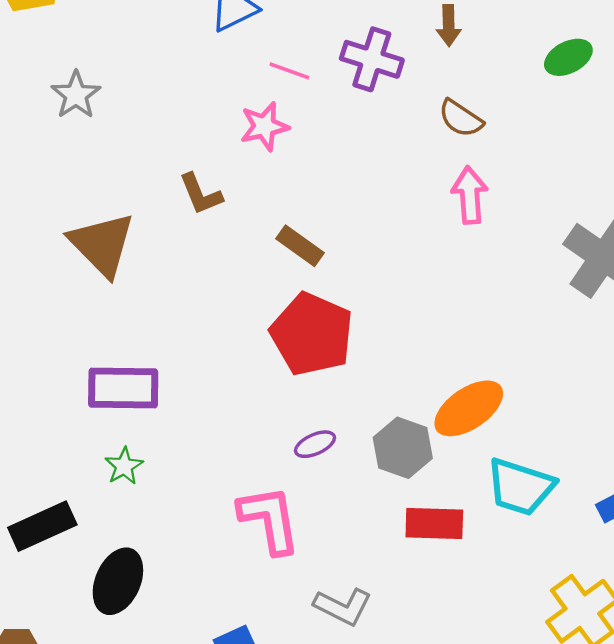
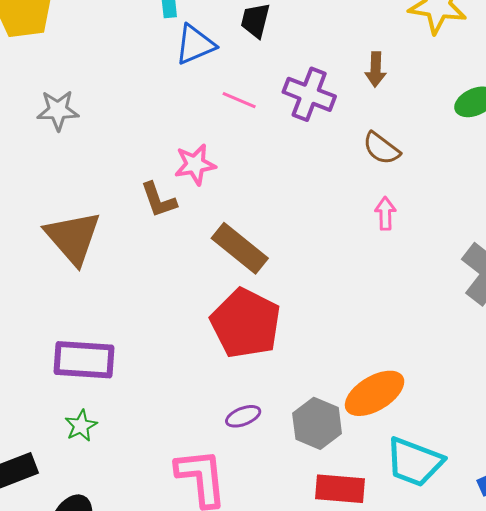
gray star: (76, 95) -> (58, 110), turned 30
pink star: (264, 126) -> (195, 164), moved
pink arrow: (470, 195) -> (385, 213), size x0.7
brown rectangle: (300, 246) -> (240, 248), size x1.4

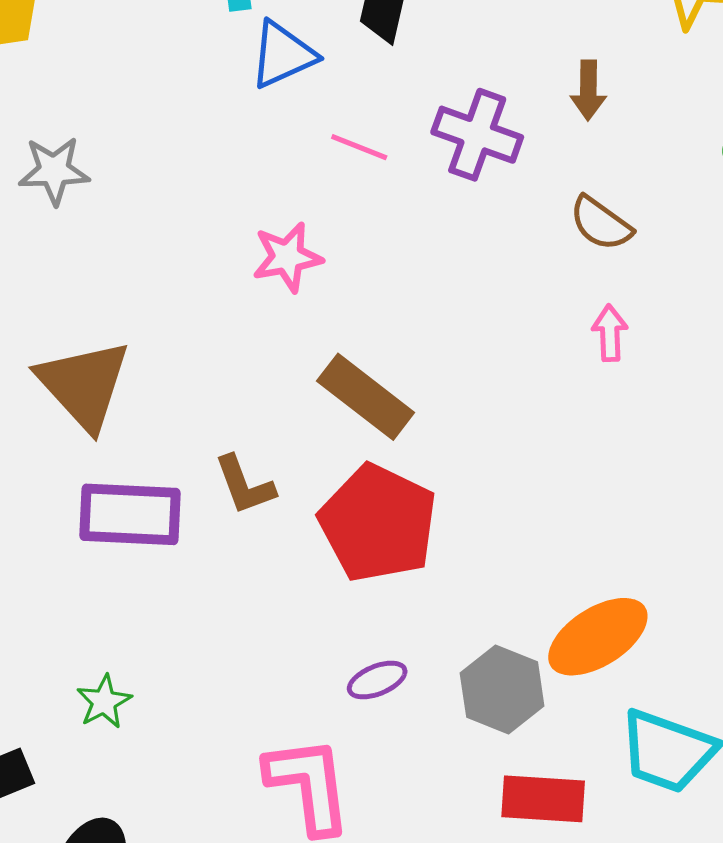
brown L-shape: (159, 200) -> (245, 485), moved
purple rectangle: (84, 360) -> (130, 514), moved

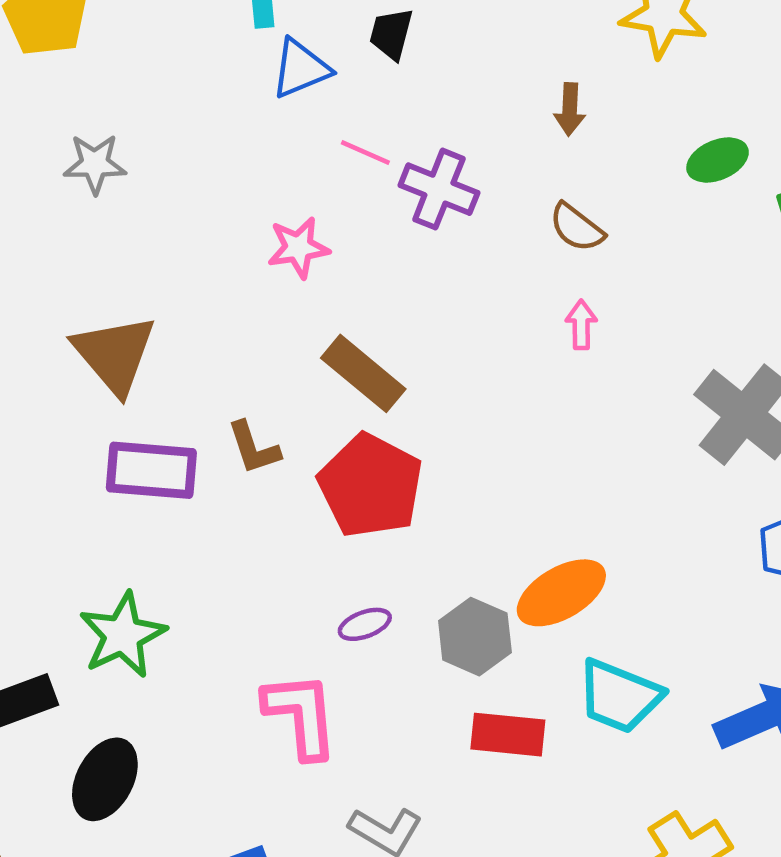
purple cross: (477, 135) -> (439, 189), moved
green star: (104, 702) -> (123, 635), size x1.8

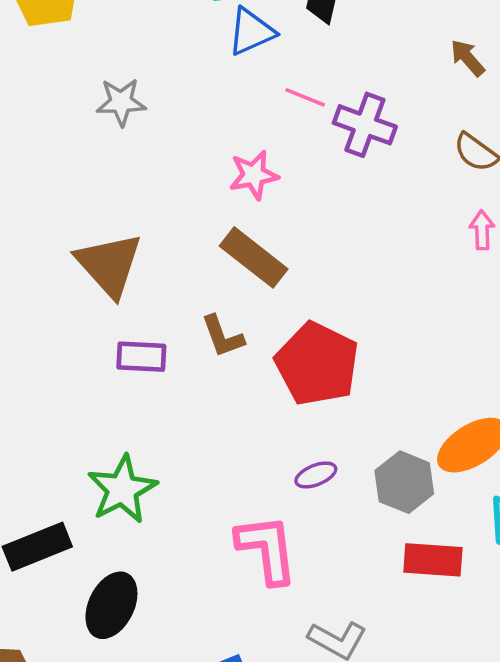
brown arrow: (570, 109) -> (468, 58), turned 138
gray star: (95, 164) -> (121, 102), moved
brown rectangle: (363, 373) -> (254, 257), moved
purple rectangle: (151, 470) -> (141, 357), size x0.7

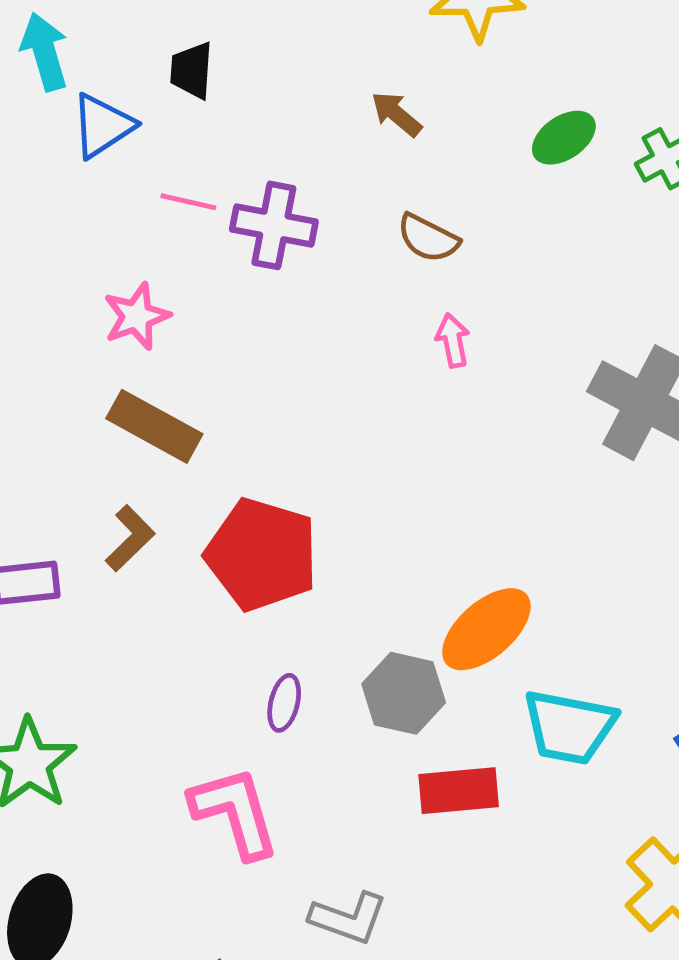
brown L-shape: (223, 336) -> (130, 538), turned -105
purple ellipse: (316, 475) -> (284, 703), turned -45

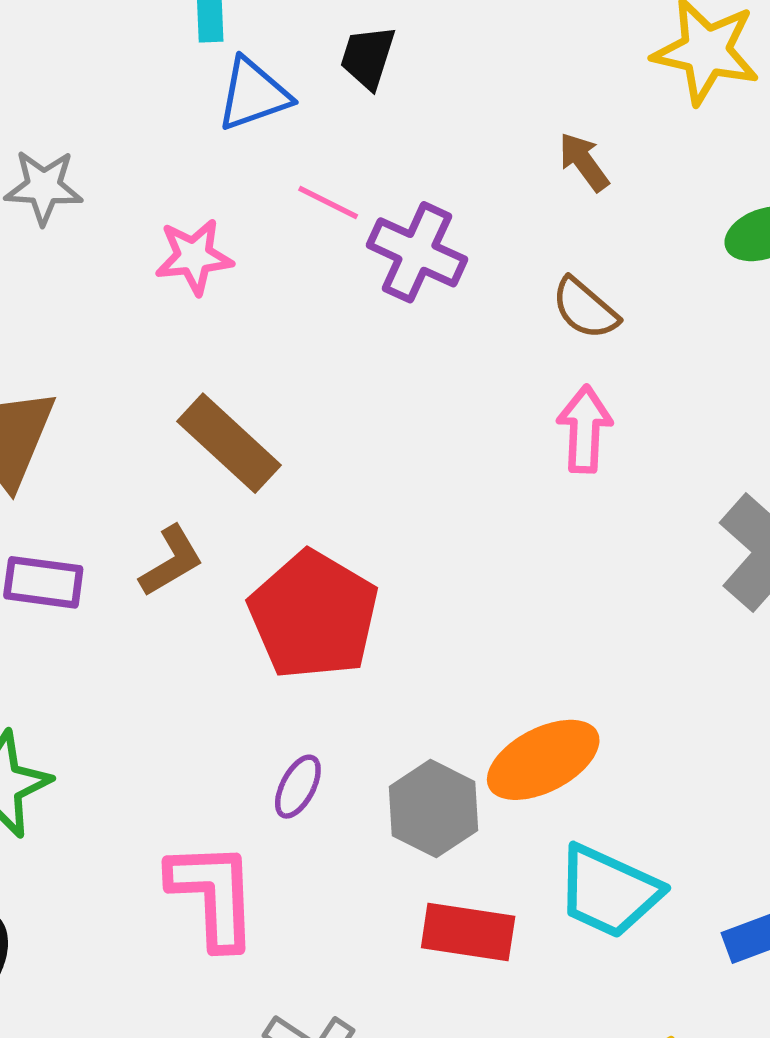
pink star: (137, 316) -> (194, 257), moved
pink arrow: (453, 340) -> (585, 429), size x1.4

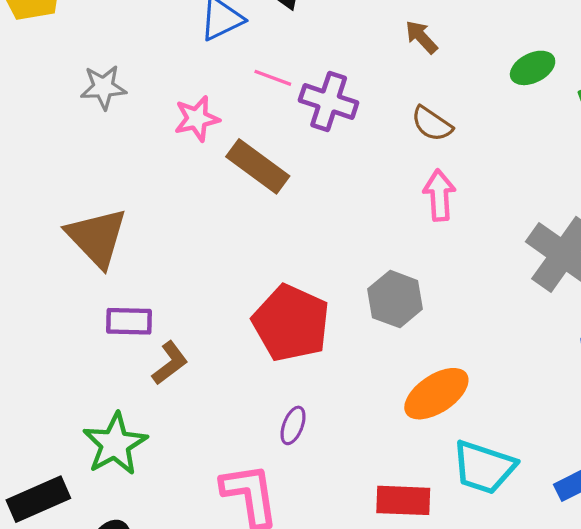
brown rectangle: (229, 443) -> (258, 166), moved
brown L-shape: (171, 561) -> (170, 363), moved
gray hexagon: (433, 809) -> (395, 299), moved

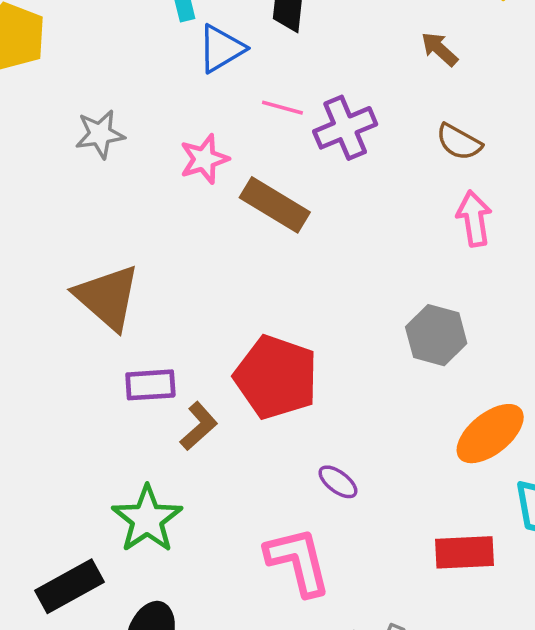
purple cross: (329, 102) -> (345, 128), turned -36
red pentagon: (291, 323) -> (276, 377), moved
purple ellipse: (293, 425) -> (338, 482), turned -69

